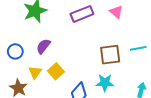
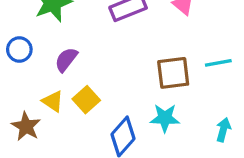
blue circle: (15, 51) -> (19, 49), moved
yellow triangle: (35, 72) -> (53, 101), turned -32

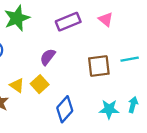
purple semicircle: (66, 60) -> (48, 57), moved
cyan star: (165, 118) -> (109, 109), moved

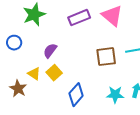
pink triangle: (106, 19) -> (112, 16), size x1.6
purple semicircle: (48, 57) -> (50, 51), moved

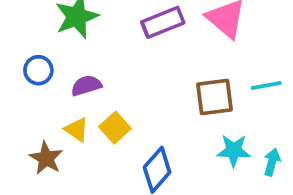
purple semicircle: (50, 51) -> (86, 85), moved, turned 35
cyan star: (115, 95) -> (234, 151), moved

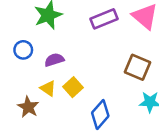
brown square: (214, 97) -> (137, 67), turned 30

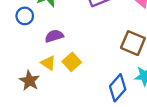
blue circle: (23, 50) -> (25, 16), moved
blue diamond: (100, 114) -> (118, 88), moved

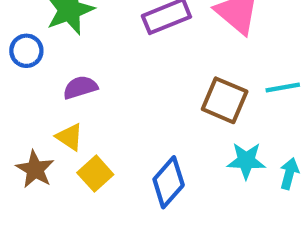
yellow square: (72, 62) -> (95, 174), moved
blue diamond: (118, 88) -> (169, 182), moved

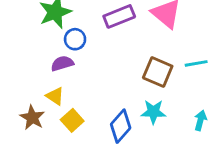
blue circle: (26, 51) -> (75, 39), moved
cyan star: (246, 161) -> (153, 112), moved

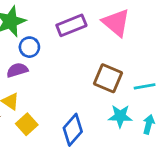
cyan line: (196, 63) -> (145, 86), moved
cyan star: (153, 112) -> (120, 116), moved

